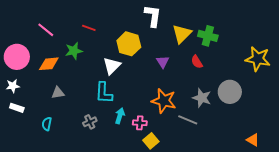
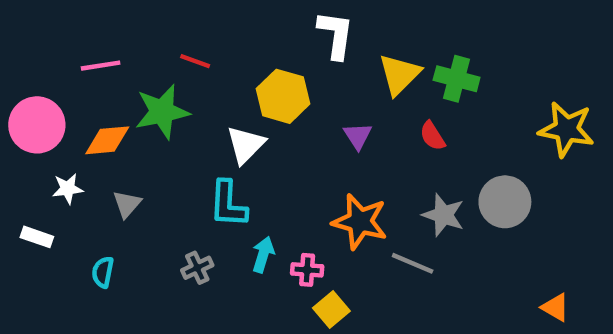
pink line: (46, 30) -> (101, 66), turned -48
green star: (74, 51) -> (162, 112), size x1.4
white star: (13, 86) -> (68, 189), moved
gray triangle: (58, 93) -> (127, 204), turned -40

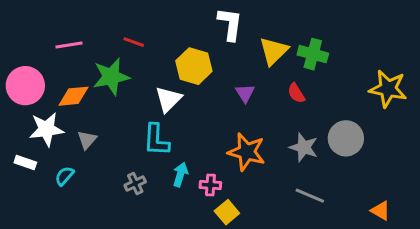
white star: (68, 189) -> (46, 129), size x1.6
gray line: (413, 263) -> (310, 196), moved
cyan semicircle: (103, 272) -> (64, 176), moved, turned 30

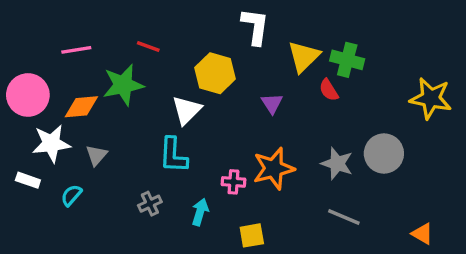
red semicircle: (296, 93) -> (329, 90), moved
orange star: (247, 152) -> (274, 169), turned -30
cyan arrow: (180, 174) -> (200, 212), moved
pink cross: (210, 185) -> (233, 182), moved
yellow square: (227, 212) -> (252, 235), turned 30

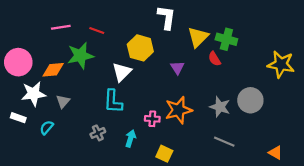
pink line: (76, 50) -> (61, 27), moved
yellow square: (252, 235) -> (164, 154), turned 35

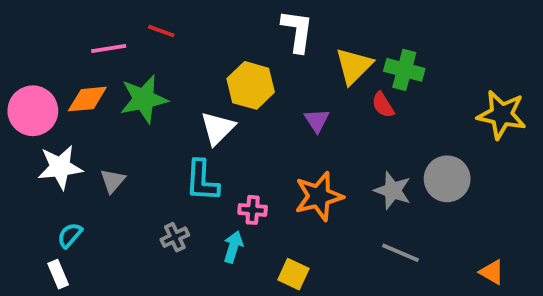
red line: (97, 31) -> (161, 31), moved
orange diamond: (53, 70) -> (87, 99), moved
white rectangle: (18, 118) -> (58, 274), moved, turned 48
pink cross: (152, 119) -> (253, 210), moved
cyan semicircle: (47, 128) -> (70, 235), moved

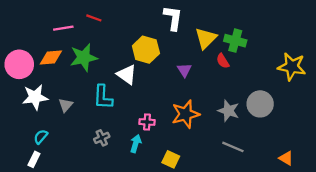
white triangle: (218, 128) -> (127, 75), turned -40
cyan L-shape: (202, 181) -> (103, 97), moved
white rectangle: (58, 274) -> (34, 159), turned 49

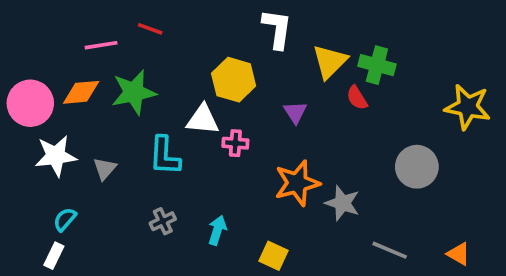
white triangle: (127, 75) -> (203, 120), turned -30
gray star: (228, 111) -> (342, 203), moved
pink cross: (147, 122) -> (235, 143), moved
gray line: (233, 147) -> (390, 250), moved

